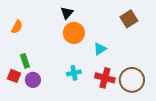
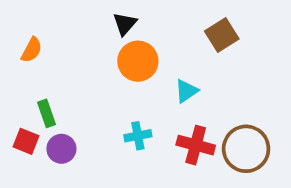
brown square: (129, 19) -> (222, 35), moved

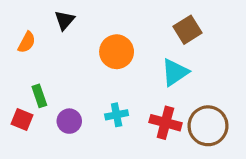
black triangle: (125, 24) -> (65, 20), moved
cyan triangle: (186, 91) -> (175, 72), moved, size x1.4
purple circle: (61, 149) -> (69, 121), moved

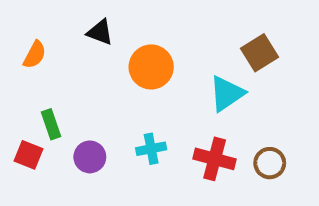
black triangle: (65, 20) -> (100, 32), moved, turned -50
brown square: (187, 30) -> (259, 53), moved
brown circle: (208, 126) -> (270, 163), size x0.6

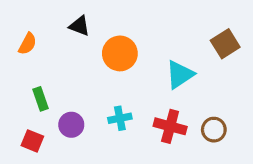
brown square: (259, 53) -> (225, 44), moved
red square: (28, 155) -> (32, 141), moved

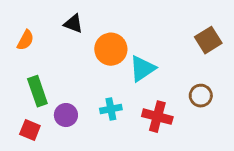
cyan triangle: (180, 75) -> (142, 69), moved
green rectangle: (40, 99) -> (37, 91), size x1.4
brown circle: (214, 130) -> (201, 96), moved

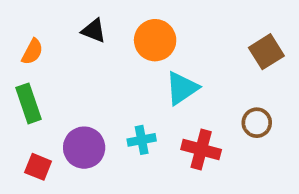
orange circle: (111, 49) -> (155, 40), moved
green rectangle: (37, 91) -> (28, 103), moved
purple circle: (66, 115) -> (84, 148), size x1.4

